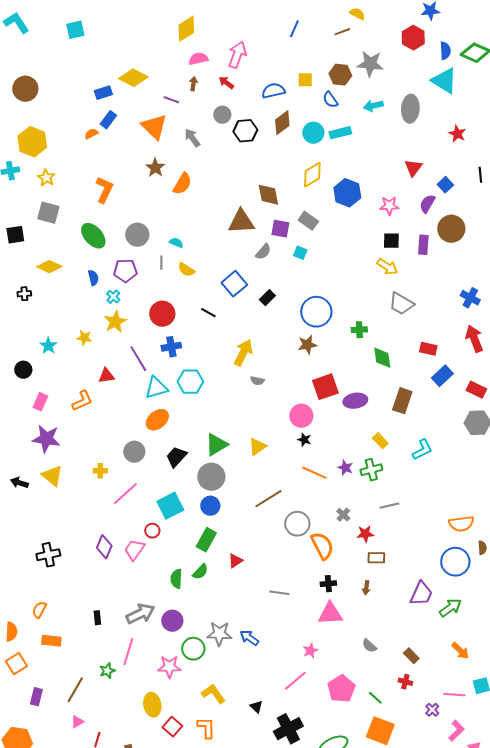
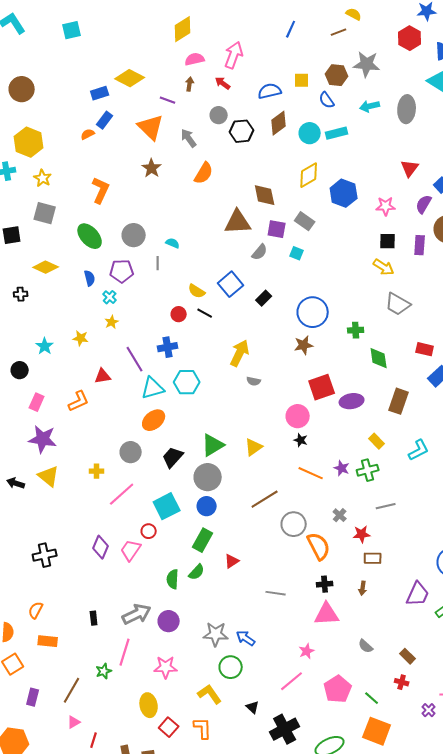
orange semicircle: (182, 184) -> (204, 173), moved
yellow semicircle: (186, 270) -> (197, 291), moved
red circle: (162, 314) -> (179, 314), moved, size x0.6
yellow star: (115, 322) -> (112, 322), size x0.6
green circle: (193, 649) -> (231, 667), moved

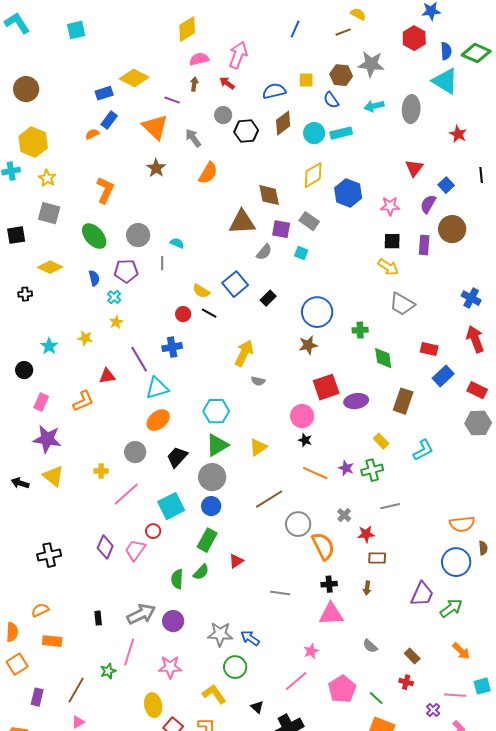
cyan hexagon: (187, 382) -> (216, 411), moved
orange semicircle: (36, 610) -> (40, 610), turned 36

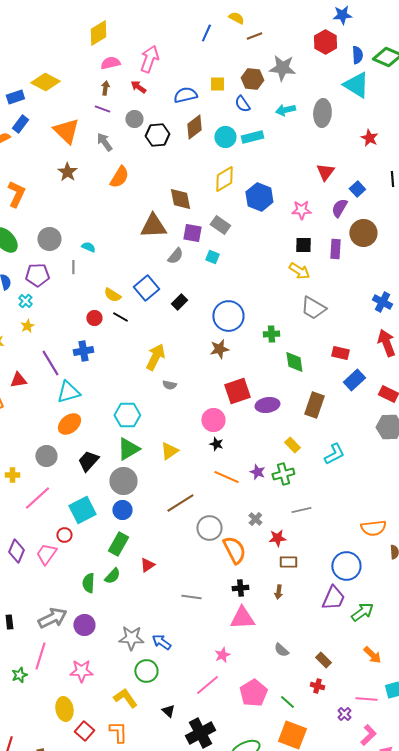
yellow semicircle: (358, 14) -> (236, 18), moved
purple line: (172, 100) -> (102, 109), moved
blue circle: (456, 562) -> (346, 566), moved

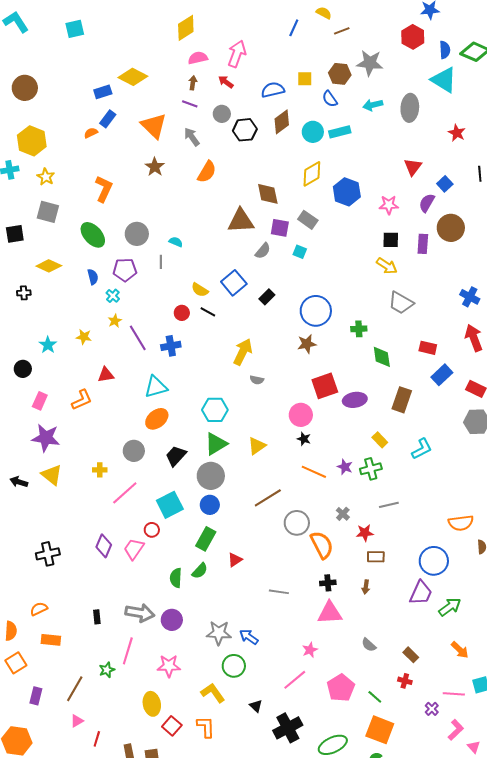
purple line: (50, 363) -> (138, 338), moved
gray arrow: (52, 618) -> (140, 613), turned 36

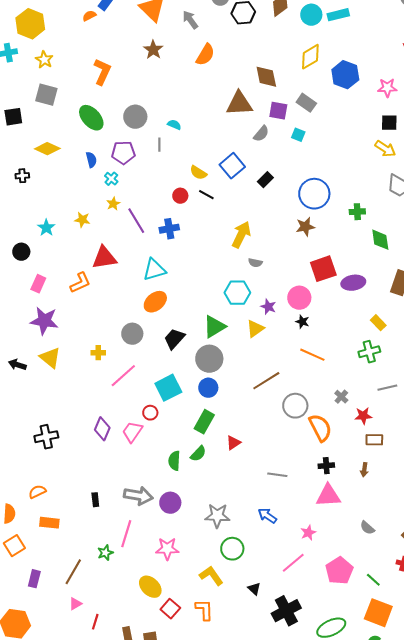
red triangle: (106, 375) -> (104, 258), size x1.5
cyan hexagon: (215, 410) -> (237, 293), moved
purple star: (345, 467) -> (268, 307), moved
blue arrow: (249, 637) -> (267, 516), moved
yellow ellipse: (152, 704) -> (150, 587), turned -35

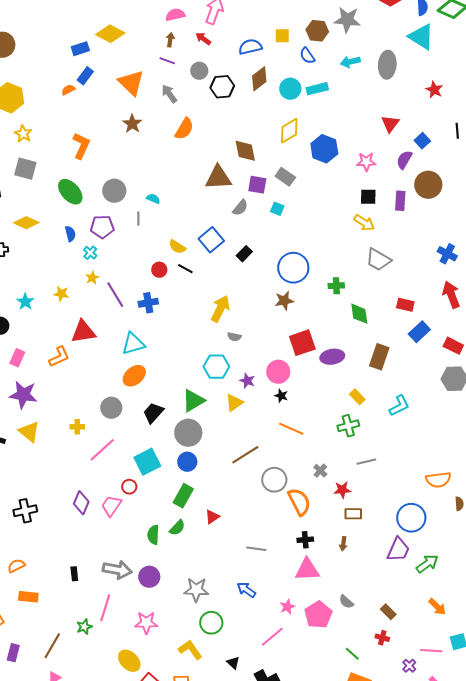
pink pentagon: (339, 571) -> (318, 615), moved

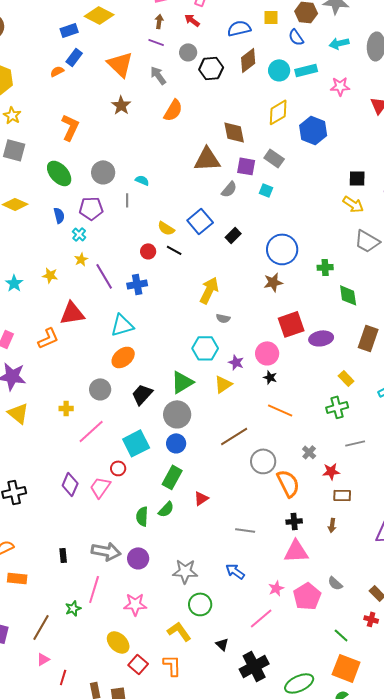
pink star: (366, 162) -> (340, 86), moved

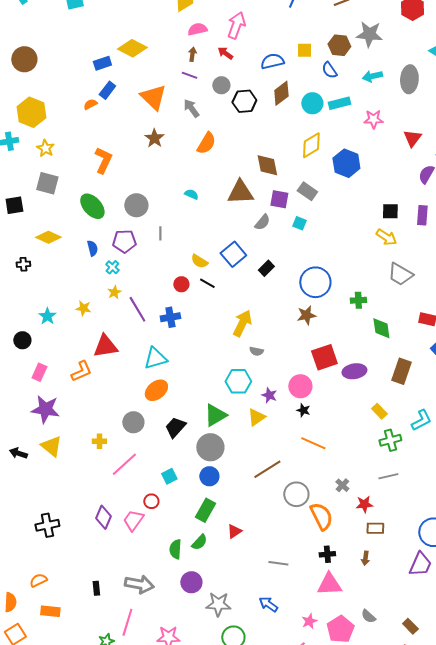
cyan semicircle: (142, 180) -> (191, 194), moved
green cross: (337, 407) -> (390, 440), moved
cyan square: (136, 443) -> (169, 476), size x0.6
purple circle: (138, 558) -> (191, 582), moved

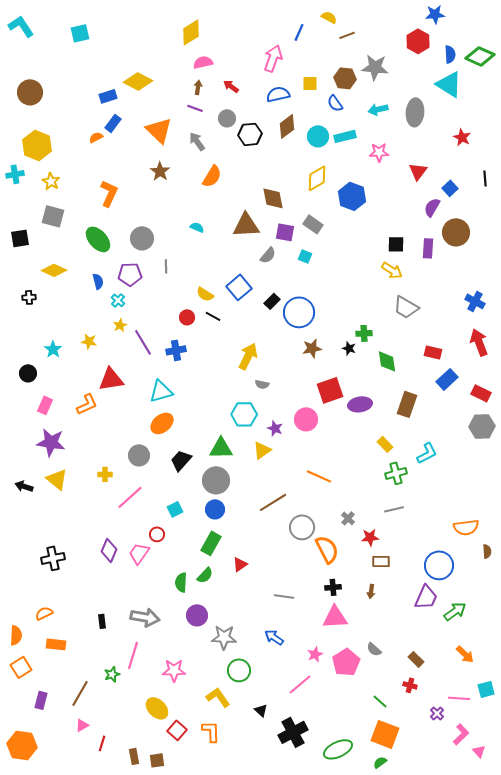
pink arrow: (236, 25) -> (273, 58), moved
blue circle: (315, 282) -> (299, 312), moved
black star: (303, 410) -> (349, 348), moved
green triangle: (215, 415) -> (221, 448), turned 30

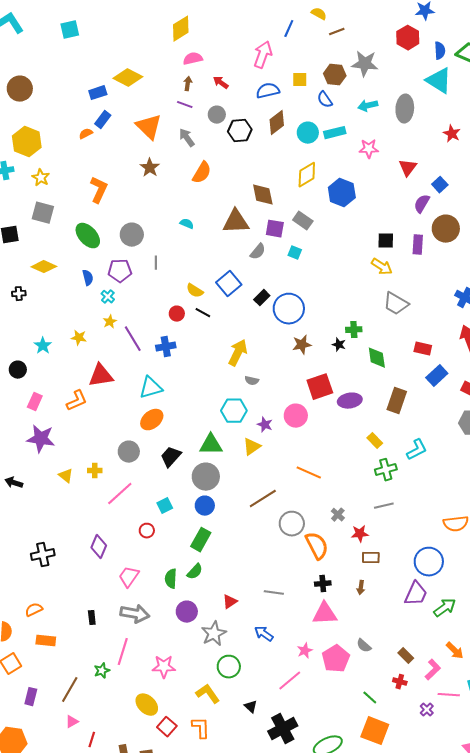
yellow triangle: (57, 479) -> (66, 476), moved, size x0.7
pink trapezoid: (139, 553) -> (129, 577), moved
red triangle: (240, 564) -> (230, 602), moved
gray star: (224, 637) -> (214, 634), turned -30
pink L-shape: (461, 734) -> (433, 670), moved

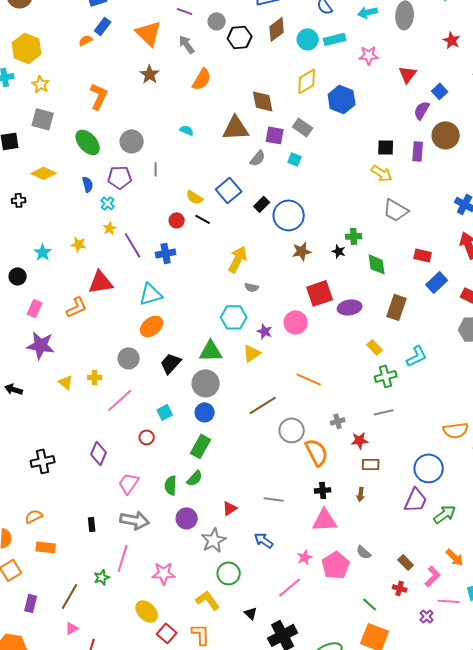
gray cross: (338, 515) -> (338, 421), turned 32

